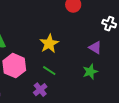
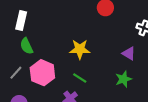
yellow star: (49, 44) -> (80, 49), turned 30

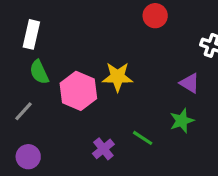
pink hexagon: (42, 73) -> (78, 91), moved
green line: (80, 78) -> (143, 138), moved

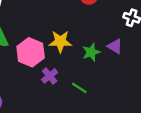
green star: (182, 121) -> (91, 52), moved
purple cross: (103, 149) -> (50, 76), moved

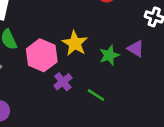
yellow star: (60, 42) -> (75, 43), turned 30

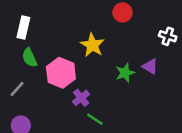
yellow star: (75, 43) -> (92, 45), moved
green line: (96, 95) -> (95, 119), moved

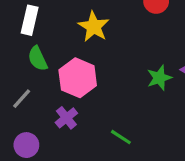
yellow star: (92, 45) -> (94, 27), moved
purple cross: (81, 98) -> (66, 118), moved

